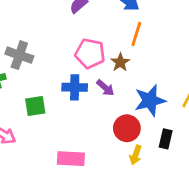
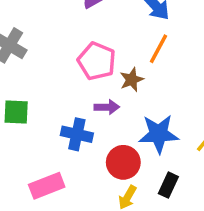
blue cross: (75, 87) -> (77, 134), moved
purple arrow: (105, 88) -> (107, 107), turned -54
pink rectangle: (71, 159) -> (47, 186), turned -36

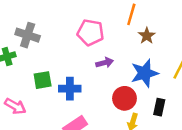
brown star: (132, 80) -> (147, 36), moved
blue cross: (77, 134) -> (70, 89), moved

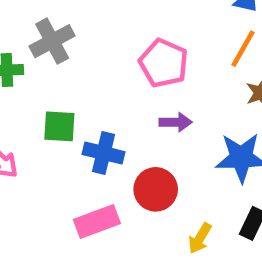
gray cross: (28, 35) -> (52, 41), turned 30
red circle: (124, 98) -> (156, 189), moved

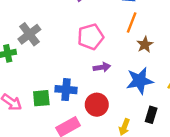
pink pentagon: (164, 63) -> (91, 37), turned -30
green square: (59, 126) -> (41, 98), moved

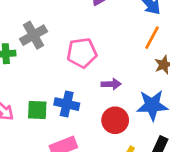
pink pentagon: (91, 37) -> (82, 53), moved
red circle: (97, 105) -> (115, 120), moved

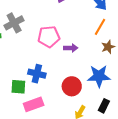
purple arrow: (111, 84) -> (71, 48), moved
green square: (37, 110) -> (18, 87), moved

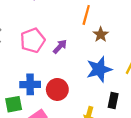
purple arrow: (71, 48) -> (60, 47), turned -32
red circle: (72, 86) -> (57, 89), moved

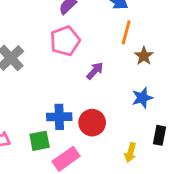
pink pentagon: (33, 40) -> (65, 41), moved
blue star: (99, 69) -> (142, 98), size x0.7

